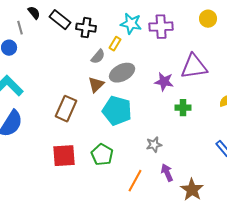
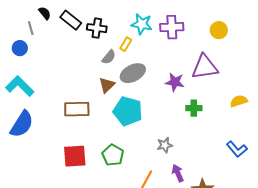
yellow circle: (208, 19) -> (219, 30), moved
brown rectangle: (66, 109) -> (77, 109), turned 65

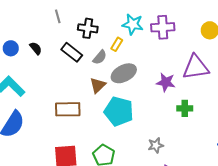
black semicircle: (45, 13) -> (36, 48), moved
black rectangle: (71, 20) -> (72, 52), moved
gray line: (31, 28) -> (58, 16), moved

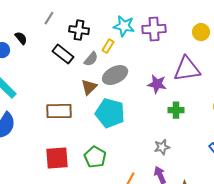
gray line: (58, 16) -> (49, 18), turned 48
black semicircle: (36, 48) -> (21, 38), moved
gray star: (156, 145) -> (162, 147), moved

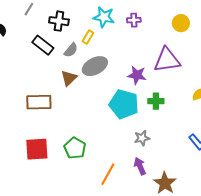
purple cross: (154, 29) -> (134, 20), size x0.6
cyan pentagon: (110, 113) -> (124, 104), moved

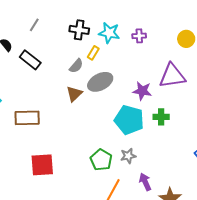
black cross: (59, 21) -> (79, 30), moved
black rectangle: (43, 45) -> (30, 60), moved
brown rectangle: (39, 102) -> (27, 118), moved
gray star: (142, 138) -> (128, 156), moved
green pentagon: (75, 148) -> (101, 160), moved

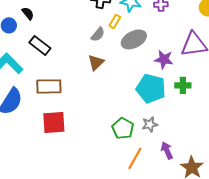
black rectangle: (30, 60) -> (40, 45), moved
gray ellipse: (100, 82) -> (134, 39), moved
red square: (42, 165) -> (54, 122), moved

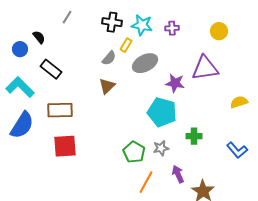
green cross: (183, 85) -> (194, 136), moved

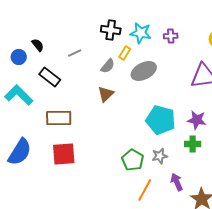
gray line: (67, 17) -> (75, 53), moved, turned 32
purple star: (175, 83) -> (197, 120), moved
blue semicircle: (22, 125) -> (20, 152), moved

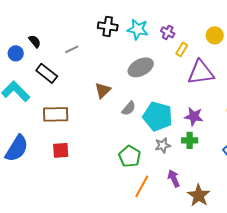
purple cross: (171, 36) -> (168, 32), turned 32
yellow rectangle: (125, 53) -> (182, 49), moved
gray semicircle: (108, 66) -> (129, 108), moved
red square: (64, 154) -> (61, 150), size x0.7
gray star: (160, 156) -> (163, 145), moved

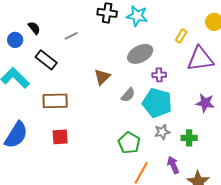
purple cross: (168, 32) -> (159, 75), moved, turned -32
purple star: (194, 116) -> (205, 103), moved
green cross: (190, 140) -> (189, 138), moved

